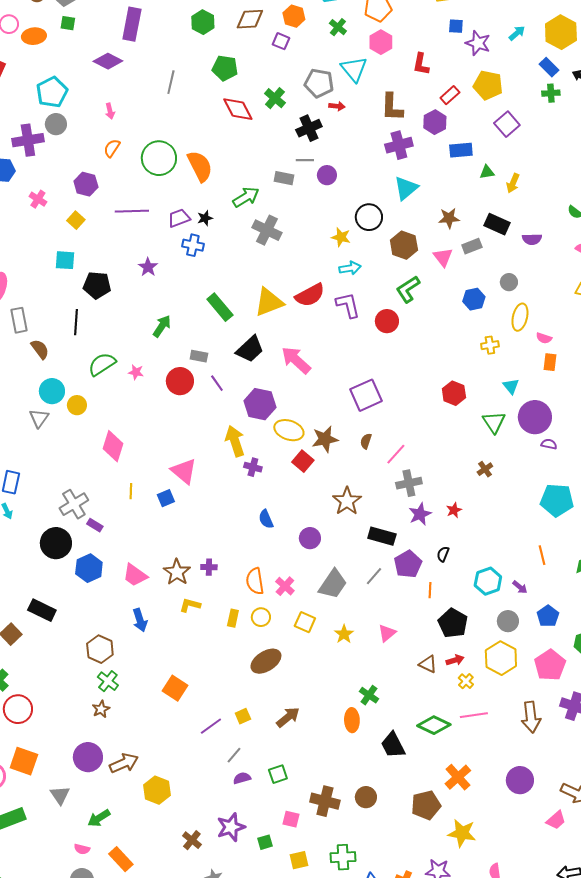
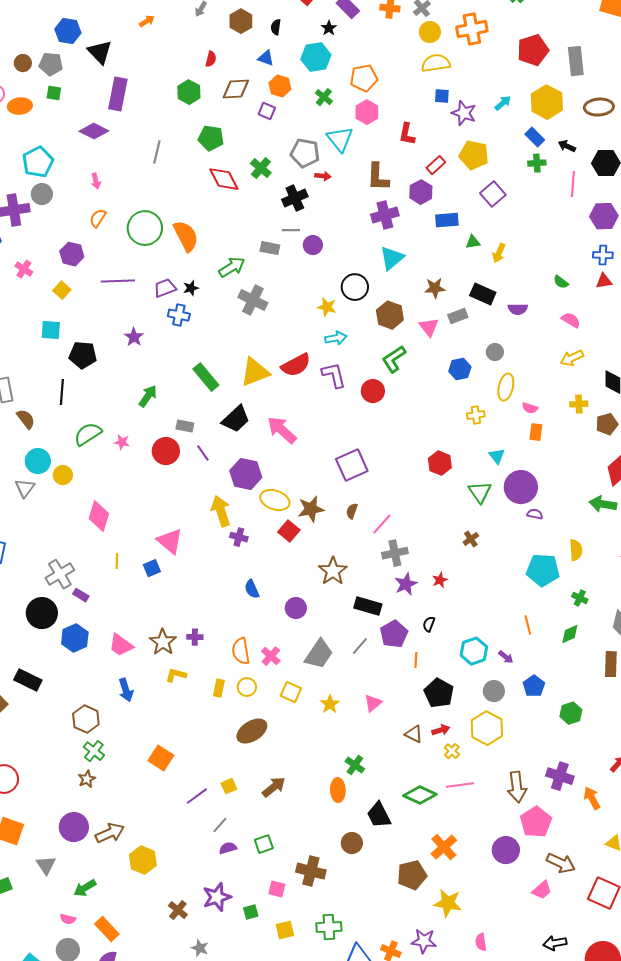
pink pentagon: (550, 665) -> (536, 822), moved
brown circle: (366, 797) -> (352, 843), moved

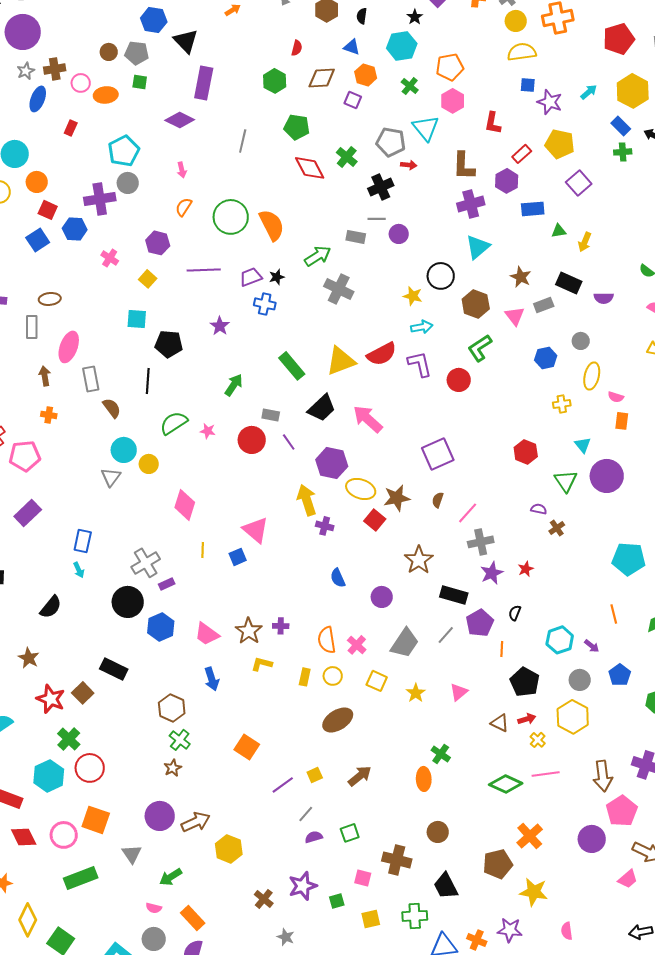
brown star: (435, 288) -> (521, 277), turned 30
purple semicircle: (535, 514) -> (539, 509), moved
purple rectangle: (81, 595) -> (167, 584), turned -56
black trapezoid: (379, 815) -> (446, 886), moved

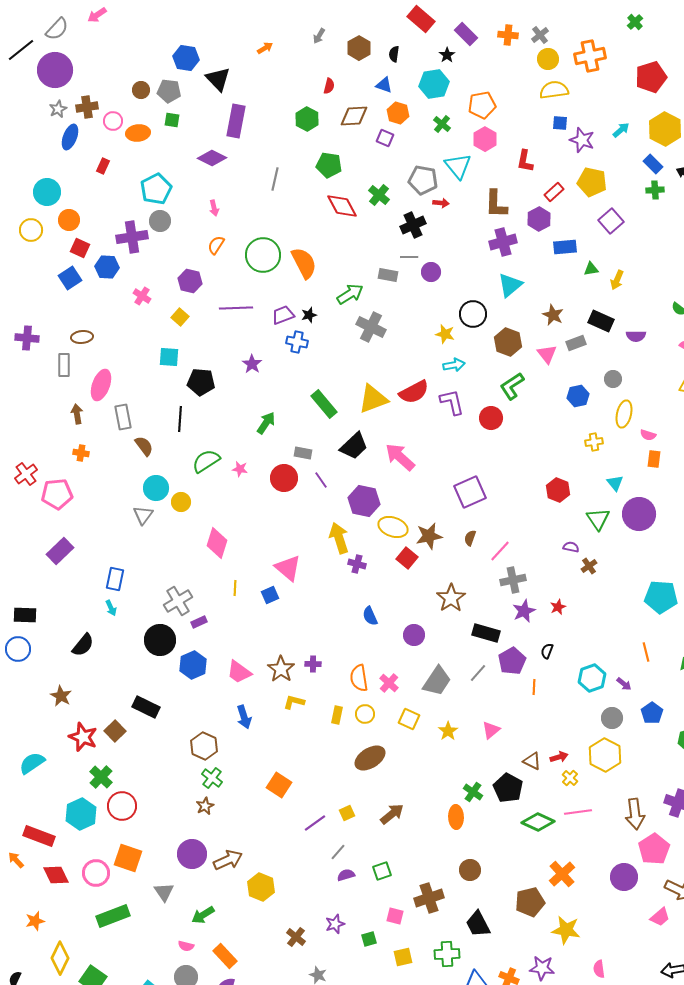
black pentagon: (525, 682) -> (508, 788), moved
brown cross: (397, 860) -> (429, 898), turned -32
purple star: (303, 886) -> (335, 924), size x0.7

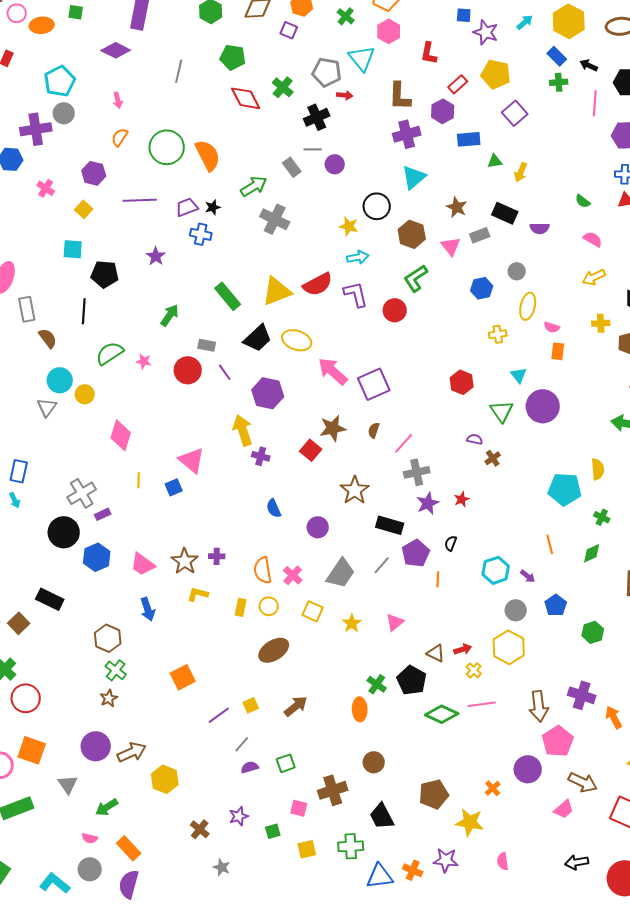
gray rectangle: (388, 275) -> (292, 167), turned 42
pink arrow: (400, 457) -> (333, 371), moved
yellow ellipse: (393, 527) -> (297, 340), moved
orange square: (279, 785) -> (183, 677), turned 30
orange cross: (562, 874) -> (493, 788), moved, size x0.6

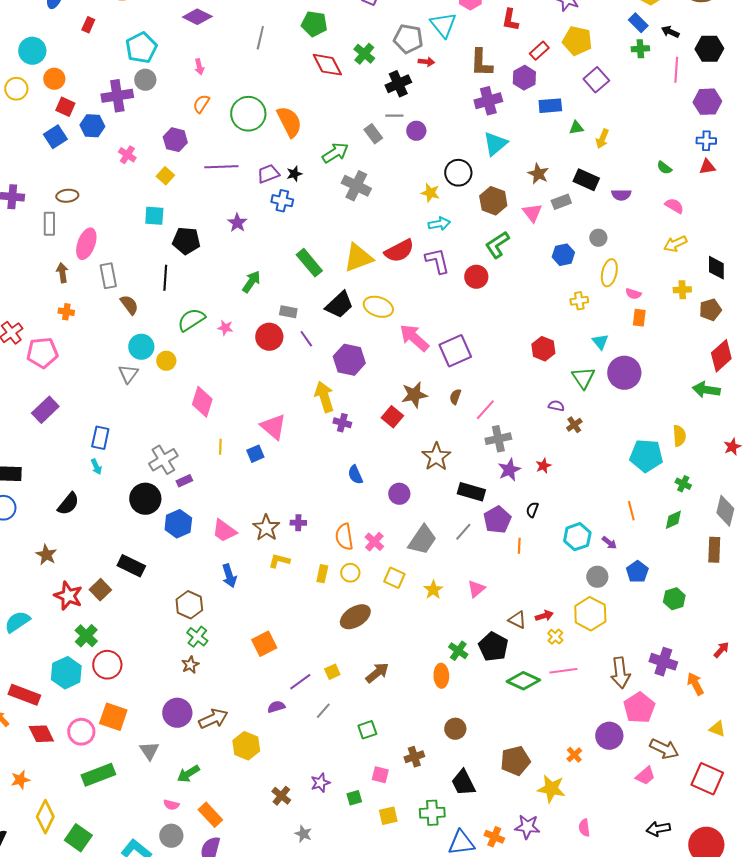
purple semicircle: (250, 767) -> (276, 707), moved
brown cross: (333, 790) -> (414, 757), size x0.7

